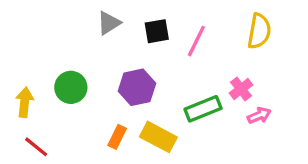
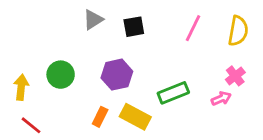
yellow semicircle: (259, 31) -> (238, 31), moved
pink line: (196, 41) -> (193, 28), moved
pink cross: (241, 89) -> (235, 76), moved

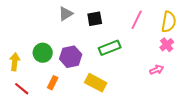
purple hexagon: (117, 75) -> (71, 57), moved
pink cross: (235, 76) -> (167, 45), moved
green rectangle: (173, 93) -> (110, 48), moved
orange rectangle: (100, 117) -> (53, 83), moved

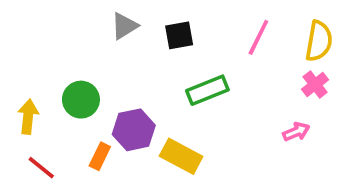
purple hexagon: (71, 57) -> (134, 130), moved

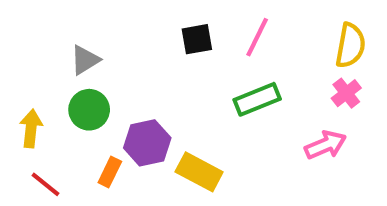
gray triangle: (124, 26) -> (85, 60), moved
pink line: (258, 37) -> (257, 37), moved
green rectangle: (207, 90) -> (257, 99), moved
pink arrow: (296, 132) -> (326, 145), size x1.4

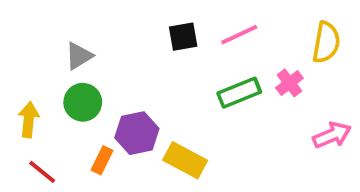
pink line: (257, 37) -> (239, 35), turned 39
pink cross: (346, 93) -> (289, 83), moved
pink arrow: (326, 145) -> (332, 135), moved

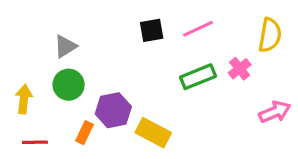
red line: (42, 172) -> (35, 142), turned -40

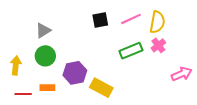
yellow semicircle: (270, 35) -> (157, 22), moved
orange rectangle: (85, 133) -> (47, 88), moved, turned 64

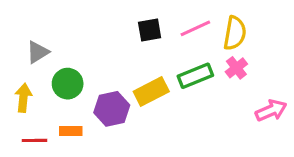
gray triangle: (43, 31) -> (38, 52), moved
yellow rectangle: (101, 88) -> (151, 91), moved, turned -55

